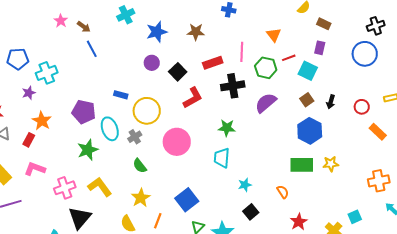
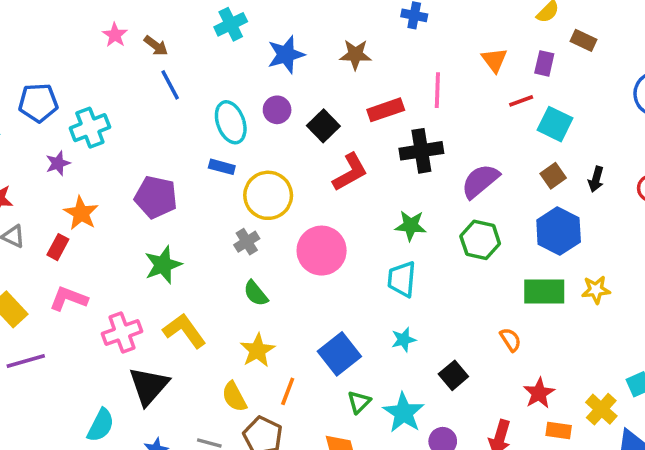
purple rectangle: (320, 48) -> (544, 63), moved
green hexagon: (266, 68) -> (480, 240), moved
cyan ellipse: (110, 129) -> (231, 122), moved
cyan star: (245, 185) -> (404, 340), moved

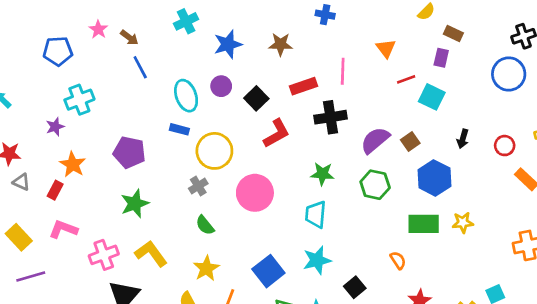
purple rectangle: (544, 63) -> (441, 58), moved
blue pentagon: (38, 103) -> (58, 51), moved
brown square: (553, 176) -> (410, 141), moved
cyan star: (404, 340) -> (317, 260), size x1.5

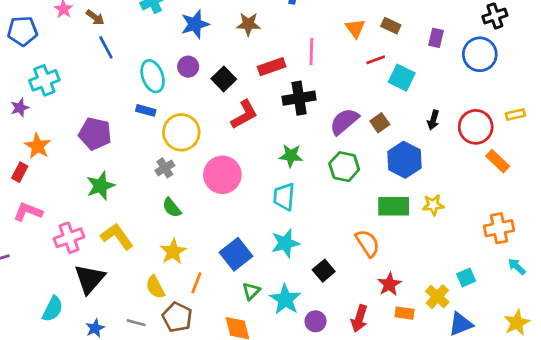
brown rectangle: (453, 34) -> (391, 26), moved
purple rectangle: (441, 58) -> (436, 38), moved
red circle: (505, 146) -> (476, 127), size x1.6
orange semicircle: (398, 260) -> (368, 243), size x1.5

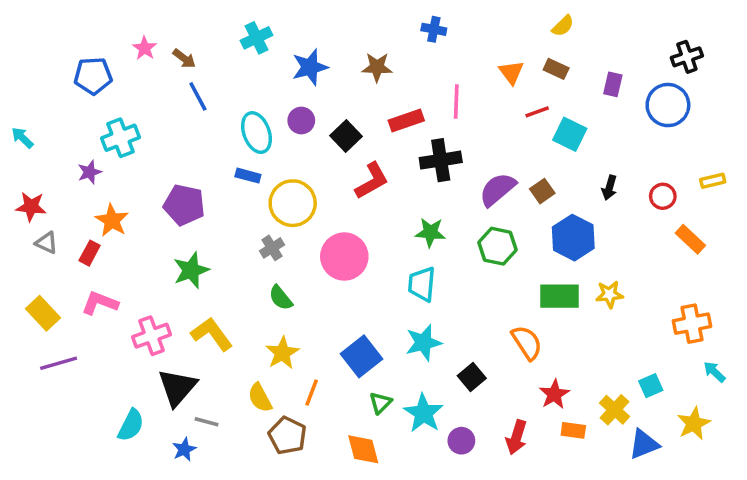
red circle: (476, 127) -> (663, 196), size x0.6
gray line: (136, 323) -> (207, 422), moved
yellow star: (517, 323) -> (694, 423), moved

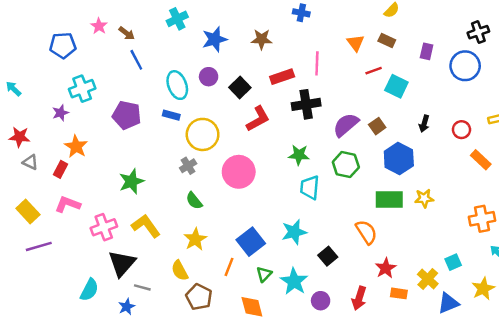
purple pentagon: (184, 205) -> (127, 115), moved
cyan trapezoid: (422, 284) -> (310, 187), moved
orange line: (312, 393) -> (229, 267), moved

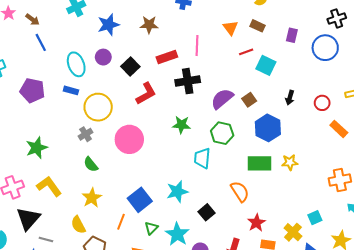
cyan trapezoid: (310, 187) -> (202, 158), moved

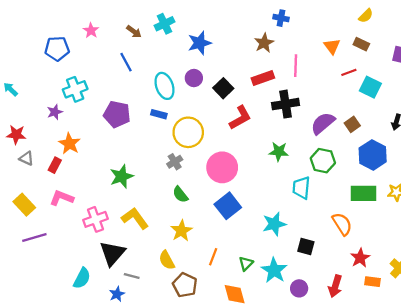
brown arrow: (32, 20) -> (134, 32), moved
brown star: (149, 25) -> (264, 43), moved, turned -30
blue square: (140, 200) -> (228, 206), moved
black square: (206, 212) -> (306, 247), turned -35

